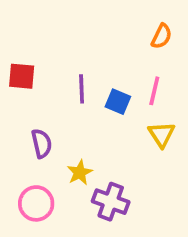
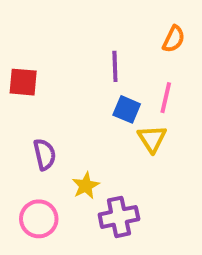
purple line: (82, 89) -> (115, 66), moved
yellow triangle: (162, 134) -> (152, 139), moved
purple cross: (111, 202) -> (119, 217), turned -32

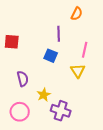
orange semicircle: (174, 39) -> (77, 14), moved
blue square: (127, 109) -> (51, 56), moved
purple cross: (119, 217) -> (61, 111), turned 30

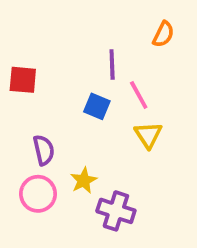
orange semicircle: (77, 14) -> (163, 34), moved
pink line: (85, 50) -> (139, 95), moved, turned -42
pink circle: (20, 112) -> (38, 194), moved

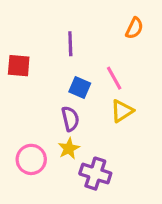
purple line: (112, 65) -> (70, 44), moved
yellow triangle: (148, 135) -> (122, 111), turned 30
purple semicircle: (44, 150) -> (70, 119), moved

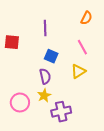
pink line: (114, 78) -> (82, 47), moved
purple cross: (95, 174) -> (61, 112), turned -30

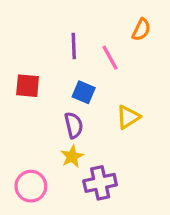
red square: (12, 42) -> (28, 86), moved
pink line: (82, 47) -> (110, 58), moved
pink circle: (20, 102) -> (31, 186), moved

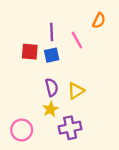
red square: (28, 86) -> (30, 52), moved
blue square: (84, 92) -> (52, 55), moved, turned -35
yellow triangle: (128, 117) -> (76, 91), moved

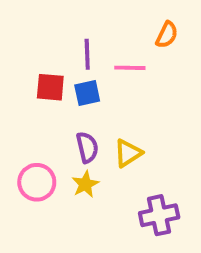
pink line: (77, 40) -> (130, 68), turned -60
purple cross: (70, 128) -> (159, 215), moved
pink circle: (22, 130) -> (37, 182), moved

